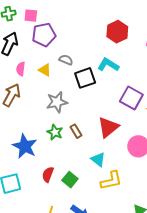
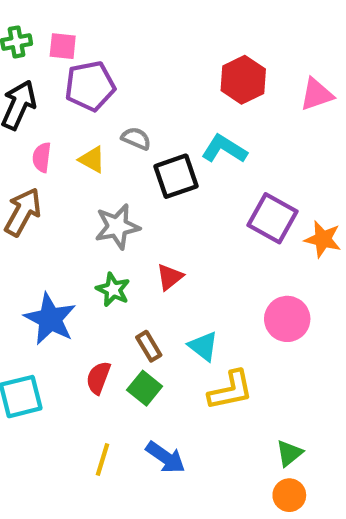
red triangle: (108, 127) -> (170, 277), moved, size x0.6
brown rectangle: (76, 131) -> (149, 346), moved

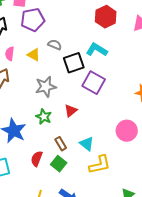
purple square: (273, 218) -> (94, 83), moved

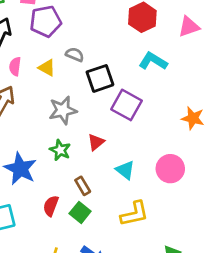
cyan L-shape: (97, 50) -> (153, 61), moved
cyan triangle: (87, 144) -> (125, 170), moved

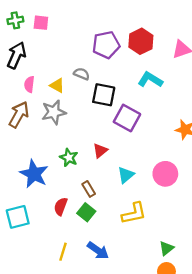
purple pentagon: (46, 21) -> (106, 45), moved
black square: (100, 78) -> (104, 95), turned 30
gray star: (63, 110) -> (54, 112), moved
cyan triangle: (125, 170) -> (126, 175), turned 42

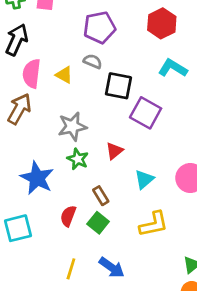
purple pentagon: (106, 45) -> (99, 27), moved
pink semicircle: (29, 84) -> (32, 74), size x1.5
gray star: (54, 112) -> (72, 126), moved

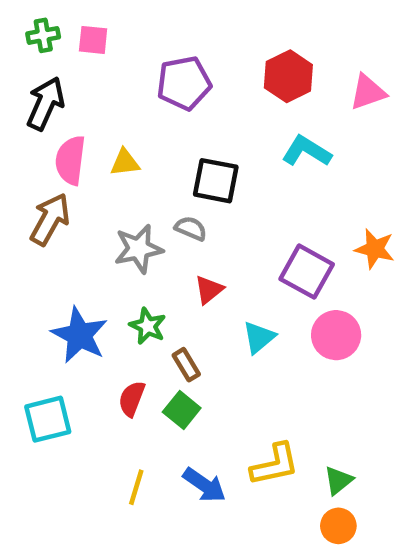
gray semicircle: (93, 61) -> (191, 228), moved
yellow triangle: (64, 75) -> (125, 163), turned -36
purple square: (146, 113) -> (307, 272), moved
green star: (78, 159) -> (148, 326), moved
yellow L-shape: (154, 224) -> (275, 465), moved

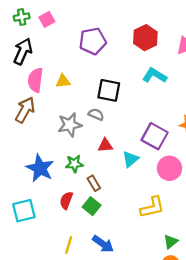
pink square: (93, 40) -> (47, 19), turned -35
red triangle: (209, 290) -> (105, 145), turned 35
green star: (148, 326) -> (74, 164), turned -30
cyan triangle: (259, 337) -> (130, 159), moved
yellow L-shape: (275, 465) -> (152, 207), moved

